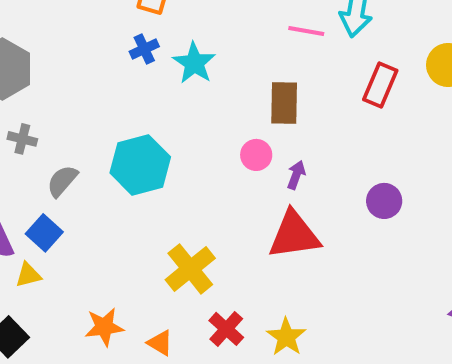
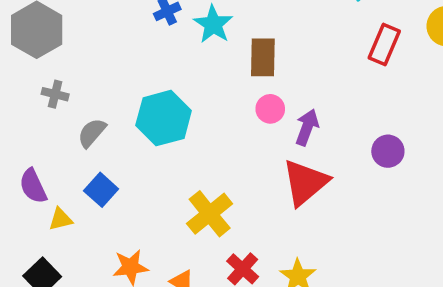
brown rectangle: (284, 103) -> (263, 57), moved
purple arrow: (296, 175) -> (307, 127), size x1.4
blue square: (44, 233) -> (101, 190), moved
red triangle: (294, 235) -> (305, 182), turned -32

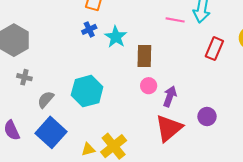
purple circle: (388, 151) -> (207, 116), moved
blue square: (101, 190) -> (51, 132), size x1.6
yellow triangle: (61, 219) -> (88, 149), moved

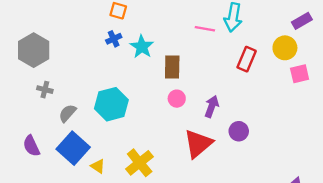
purple arrow: (170, 96) -> (212, 106), moved
yellow triangle: (88, 149) -> (98, 166), moved, turned 48

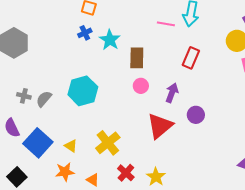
red rectangle: (247, 59) -> (191, 58), moved
gray cross: (45, 90) -> (24, 96), moved
blue square: (73, 148) -> (38, 143), moved

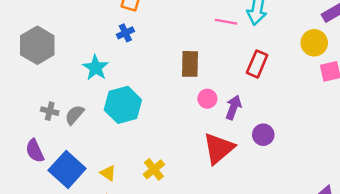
cyan star: (110, 40) -> (96, 68), moved
pink circle: (141, 86) -> (207, 99), moved
yellow cross: (108, 143) -> (154, 169), size x0.7

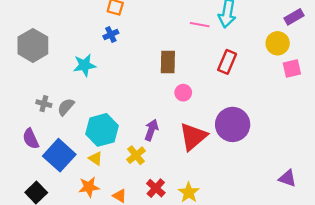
cyan star: (96, 68) -> (84, 65), turned 30
cyan hexagon: (123, 105) -> (102, 130), moved
purple arrow: (233, 107) -> (151, 130), moved
purple circle: (263, 135) -> (233, 124), size x1.8

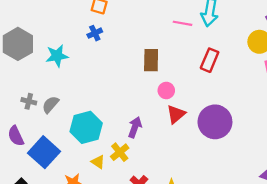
cyan star: (84, 65) -> (57, 56), moved
red triangle: (193, 137) -> (176, 114), moved, size x0.7
yellow triangle: (95, 158) -> (98, 162), moved

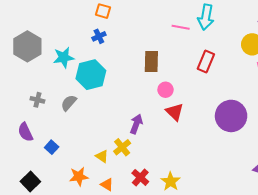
gray semicircle: (50, 105) -> (69, 103), moved
red triangle: (176, 114) -> (175, 112), turned -36
purple circle: (215, 122) -> (231, 116), moved
cyan hexagon: (86, 127) -> (91, 75), moved
blue square: (44, 152) -> (52, 147), size x0.5

